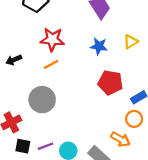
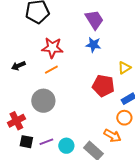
yellow triangle: (131, 42) -> (124, 68), moved
blue star: (99, 46) -> (93, 45), moved

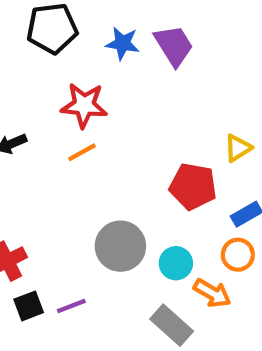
blue star: (93, 45) -> (123, 43), moved
gray circle: (43, 101) -> (120, 246), moved
black square: (26, 142) -> (29, 306), turned -32
cyan circle: (66, 146) -> (176, 263), moved

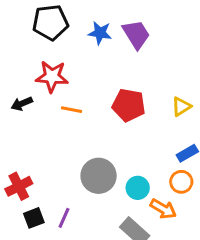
red star: (84, 105) -> (52, 77), moved
orange line: (82, 152) -> (71, 110), turned 40
red pentagon: (193, 186) -> (129, 105), moved
purple line: (71, 306) -> (64, 218), turned -45

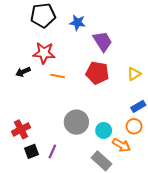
purple trapezoid: (136, 34) -> (103, 41), moved

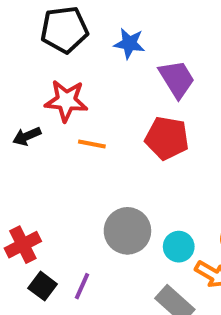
black square: (31, 151) -> (43, 286), turned -32

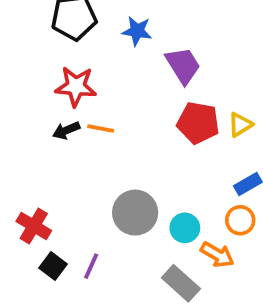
black arrow: (27, 136) -> (66, 130), moved
red pentagon: (167, 138) -> (198, 123), moved
red cross: (23, 245) -> (34, 226), turned -32

